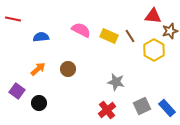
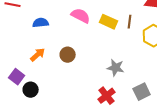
brown line: (130, 36) -> (130, 22), turned 40
black circle: (39, 103) -> (31, 90), moved

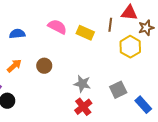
brown line: (130, 22) -> (110, 25), moved
gray star: (116, 68) -> (82, 84), moved
gray square: (142, 92) -> (118, 90), moved

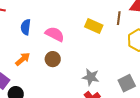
pink semicircle: (57, 27) -> (55, 34), moved
blue semicircle: (17, 34) -> (26, 27), turned -77

